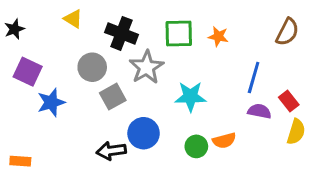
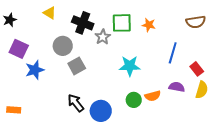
brown semicircle: (287, 32) -> (196, 22), turned 54
gray star: (146, 67) -> (103, 37), moved, size x0.7
purple semicircle: (259, 111) -> (177, 87), moved
blue circle: (144, 133) -> (101, 111), moved
black arrow: (111, 151) -> (76, 103), turned 60

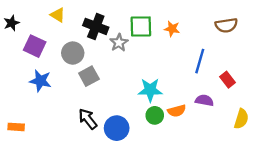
purple square: (19, 49) -> (35, 46), moved
cyan star: (130, 66) -> (150, 90), moved
blue star: (35, 70) -> (40, 81), turned 30
yellow semicircle: (202, 90) -> (241, 119), moved

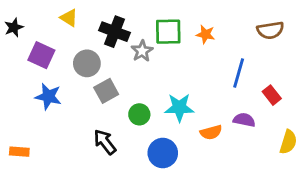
green circle: (155, 115) -> (139, 114), moved
blue circle: (117, 128) -> (163, 153), moved

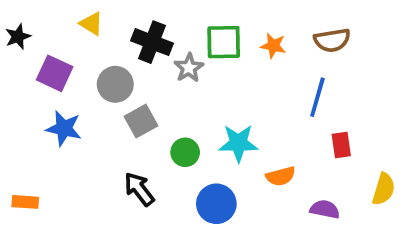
brown semicircle: (270, 30) -> (332, 40), moved
red rectangle: (272, 95) -> (341, 145), moved, turned 30
purple semicircle: (244, 120) -> (325, 209), moved

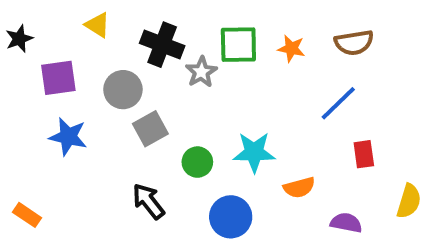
purple square: (55, 73) -> (58, 78), turned -33
blue line: (317, 97) -> (338, 103), turned 30
orange rectangle: (25, 202) -> (27, 215), turned 30

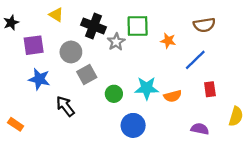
orange star: (291, 48) -> (168, 41), moved
orange semicircle: (299, 187) -> (173, 96), moved
black arrow: (148, 201) -> (65, 106), moved

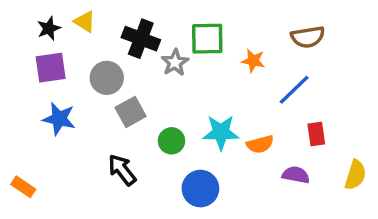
black star: (11, 23) -> (49, 28), moved
black arrow: (65, 106) -> (122, 170), moved
purple semicircle: (200, 129) -> (296, 175), moved

